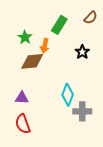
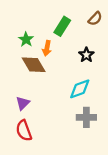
brown diamond: (32, 61) -> (34, 65), turned 65
cyan diamond: (68, 95) -> (80, 89), moved, turned 50
purple triangle: (22, 98) -> (23, 103), turned -48

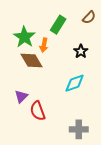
green star: (26, 39) -> (24, 37), size x1.5
gray cross: (86, 117) -> (79, 129), moved
red semicircle: (24, 131) -> (38, 111), moved

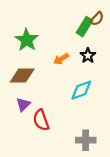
green rectangle: (58, 25) -> (85, 27), moved
orange arrow: (44, 45) -> (61, 59), moved, turned 48
brown diamond: (32, 61) -> (22, 76), moved, turned -60

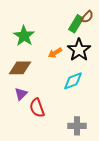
black star: (88, 56) -> (79, 50), size x1.6

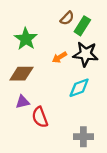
brown semicircle: (87, 17) -> (67, 18), moved
black star: (79, 50) -> (86, 54), turned -30
purple triangle: (21, 94) -> (23, 102), turned 32

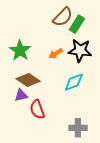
brown semicircle: (67, 18) -> (63, 17), size x1.5
green star: (26, 39) -> (20, 51), moved
brown diamond: (21, 74) -> (28, 80), moved, turned 35

